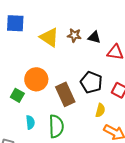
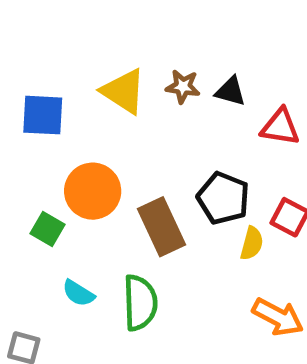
blue square: (15, 23) -> (43, 115), moved
yellow semicircle: (100, 110) -> (252, 243), moved
cyan semicircle: (30, 122) -> (78, 293), turned 128

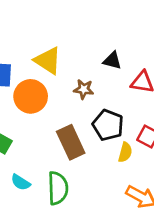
brown star: (183, 87) -> (84, 89), moved
orange circle: (93, 191) -> (31, 96), moved

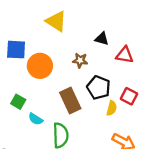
yellow triangle: (48, 61) -> (56, 21), moved
cyan semicircle: (21, 182) -> (36, 119), moved

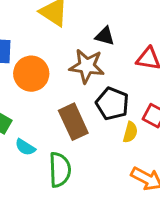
black triangle: (102, 39) -> (105, 36), moved
brown star: (80, 60) -> (87, 66), size x1.6

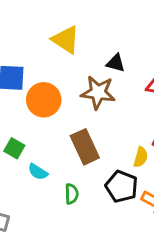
black pentagon: (112, 104) -> (122, 186), moved
green semicircle: (60, 170) -> (72, 194), size x0.6

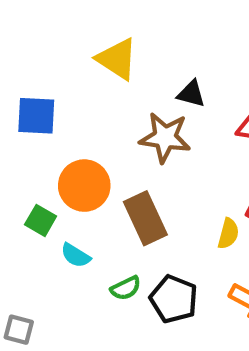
orange circle: (44, 100) -> (84, 186), moved
black pentagon: (122, 186) -> (174, 299), moved
green semicircle: (72, 194) -> (126, 288), turned 66

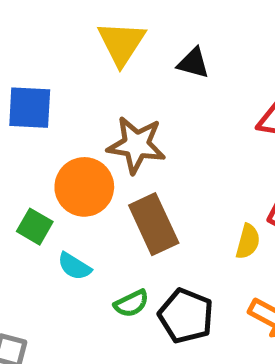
yellow triangle: (117, 59) -> (121, 43), turned 30
black triangle: (191, 94) -> (193, 63), moved
brown star: (165, 138) -> (136, 145), moved

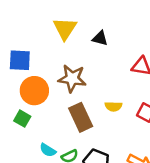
orange circle: (84, 187) -> (34, 91), moved
yellow semicircle: (248, 241) -> (113, 106), moved, turned 77
cyan semicircle: (74, 266) -> (48, 150), moved

